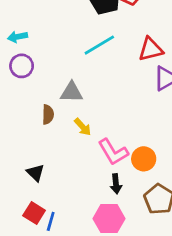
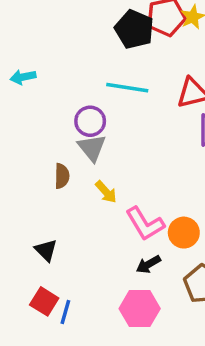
cyan line: (99, 45) -> (127, 88), turned 40
purple circle: (22, 66) -> (90, 121), moved
gray triangle: (72, 92) -> (92, 148), turned 50
black arrow: (116, 184) -> (148, 264), turned 66

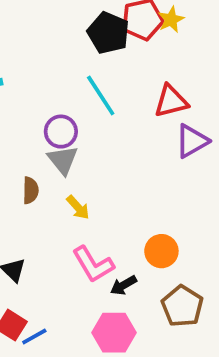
cyan line: (127, 88) -> (101, 95), turned 48
pink L-shape: (145, 224) -> (93, 264), moved
blue line: (65, 312) -> (34, 336), turned 45

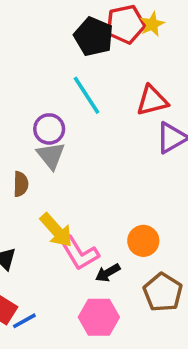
yellow arrow: (78, 207) -> (56, 230), moved, size x1.5

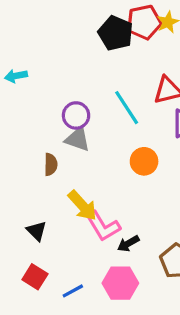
cyan line: (86, 95) -> (127, 108), moved
gray triangle: (51, 156) -> (78, 139), turned -32
orange circle: (143, 241) -> (144, 161), moved
blue line: (24, 321) -> (73, 291), moved

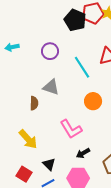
purple circle: (76, 115) -> (50, 51), moved
yellow arrow: (82, 206) -> (28, 139), moved
pink L-shape: (103, 226) -> (71, 129), moved
black triangle: (36, 231) -> (49, 164), moved

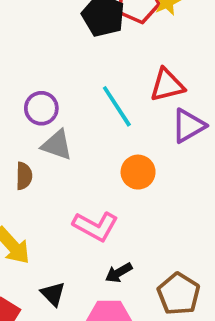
purple circle: (50, 51) -> (41, 108), moved
pink L-shape: (71, 129) -> (95, 226), turned -30

